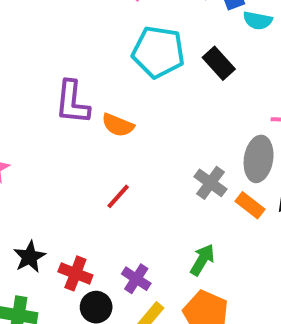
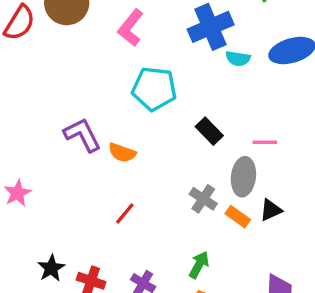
black rectangle: (219, 63) -> (209, 131), moved
purple L-shape: (72, 102) -> (82, 135), turned 150

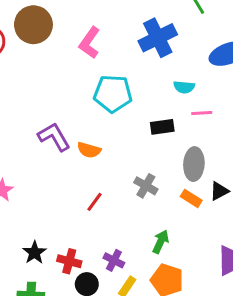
cyan semicircle: (238, 59) -> (184, 87), moved
black rectangle: (209, 131) -> (162, 127), turned -50
pink line: (265, 142) -> (202, 113), moved
gray cross: (203, 199) -> (146, 186), moved

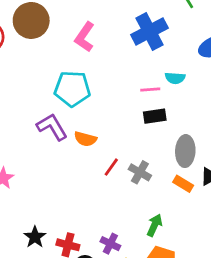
cyan pentagon: (113, 94) -> (72, 89), moved
pink line: (202, 113) -> (150, 89), moved
red line: (95, 202) -> (111, 167), moved

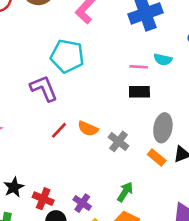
orange semicircle: (85, 139) -> (88, 129), moved
red line: (111, 167) -> (59, 130), moved

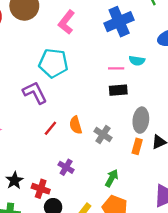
orange semicircle: (88, 129) -> (76, 125), turned 54
orange rectangle: (157, 158) -> (137, 146), turned 70
purple cross: (82, 203) -> (66, 167), moved

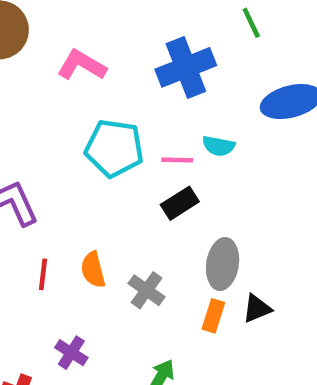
pink L-shape: (66, 22) -> (82, 65), turned 80
cyan pentagon: (53, 63) -> (114, 148), moved
black rectangle: (118, 90) -> (180, 203), turned -30
red line: (50, 128) -> (43, 274), turned -35

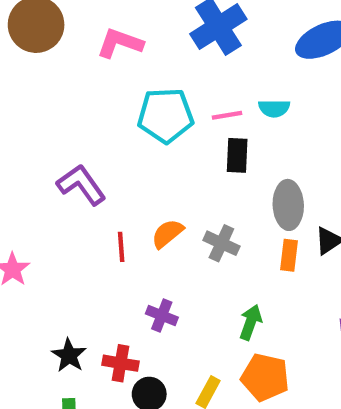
cyan semicircle: (219, 146) -> (274, 108), moved
black rectangle: (180, 203) -> (237, 155), turned -44
orange semicircle: (93, 270) -> (167, 234), turned 76

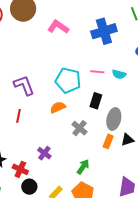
cyan pentagon: (166, 115) -> (68, 80), moved
black rectangle: (237, 155) -> (96, 101), moved
orange semicircle: (167, 234) -> (58, 107), moved
red line: (121, 247) -> (19, 116), moved

